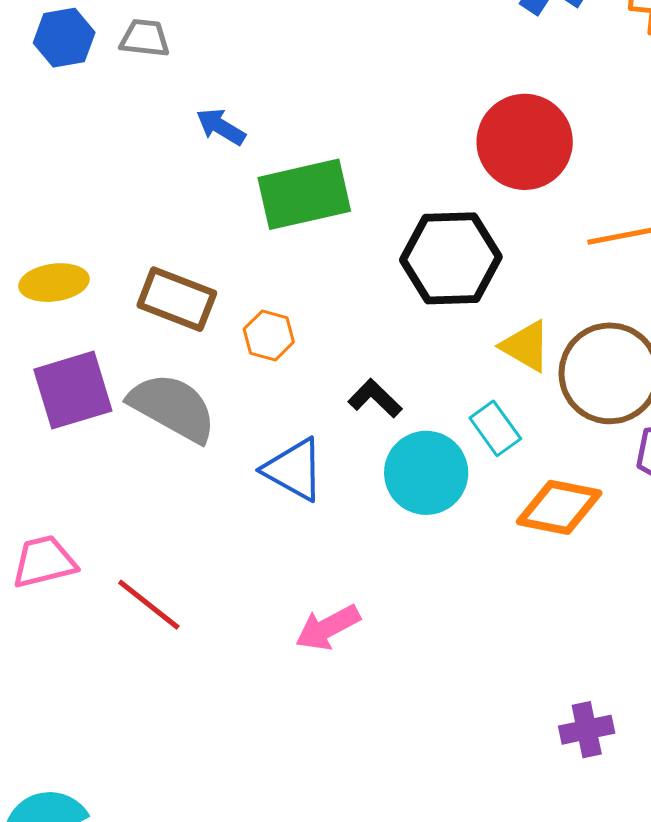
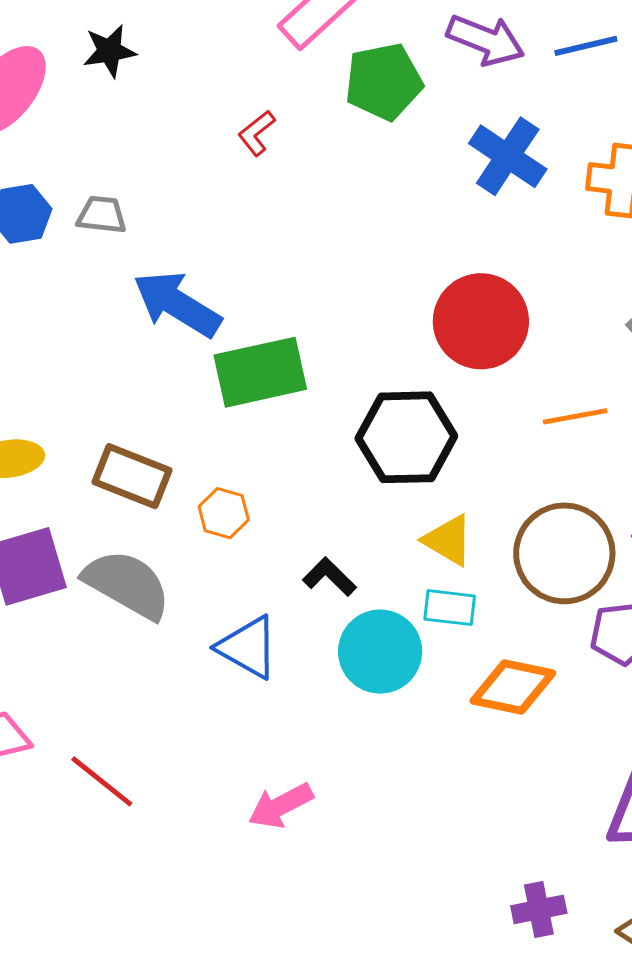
blue arrow: (221, 127) -> (177, 304), size x1.8
yellow triangle: (526, 346) -> (448, 540), moved
cyan rectangle: (495, 428) -> (450, 608), turned -48

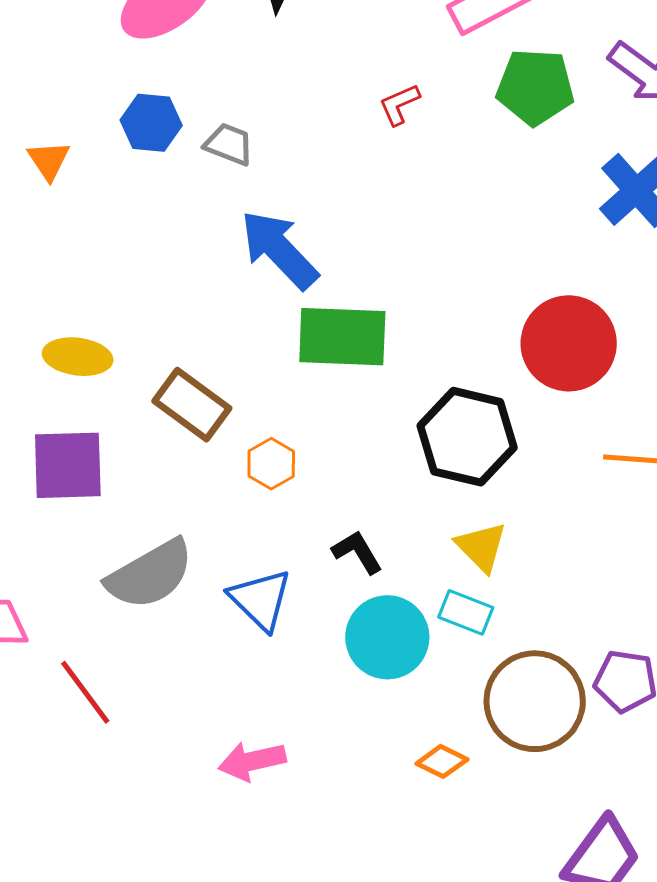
brown circle: (564, 553) -> (535, 701), moved
gray semicircle: (127, 584) -> (150, 574), moved, turned 106
orange diamond: (513, 687) -> (442, 761), moved, size x0.6

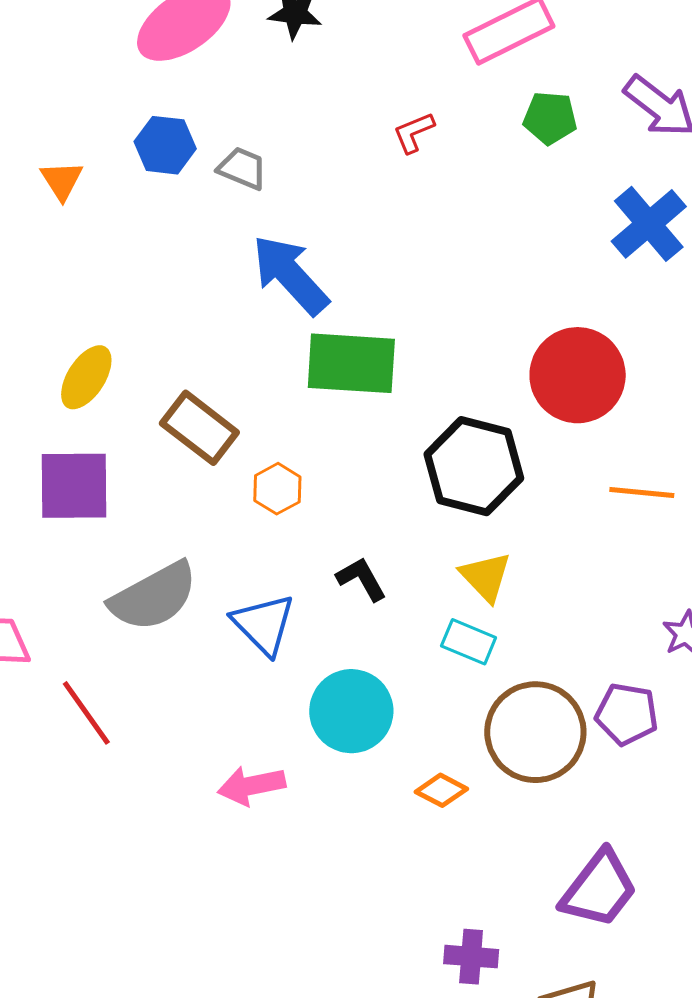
green pentagon: (535, 87) -> (550, 118), size x0.7
yellow ellipse: (78, 357) -> (86, 377), turned -66
cyan circle: (387, 637) -> (351, 711), moved

